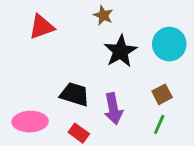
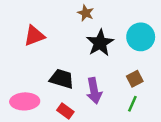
red triangle: (42, 27) -> (34, 36), moved

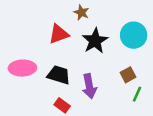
red triangle: (34, 36) -> (59, 34), moved
pink ellipse: (25, 101) -> (22, 68), moved
green line: (132, 104) -> (137, 94), moved

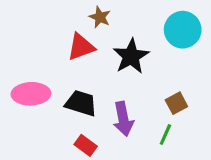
brown star: (81, 12) -> (100, 17), moved
cyan circle: (134, 35) -> (183, 30), moved
green line: (137, 94) -> (165, 134), moved

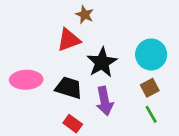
cyan circle: (183, 30) -> (151, 54), moved
black star: (131, 56) -> (102, 62), moved
green line: (165, 134) -> (151, 114), moved, turned -54

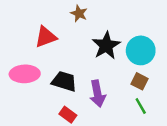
red triangle: (69, 40) -> (46, 37), moved
black star: (102, 62) -> (106, 46), moved
brown square: (150, 88) -> (139, 81), turned -35

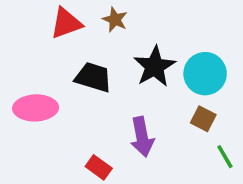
red triangle: (46, 37) -> (66, 23), moved
black trapezoid: (64, 81) -> (93, 77), moved
green line: (141, 106) -> (225, 157), moved

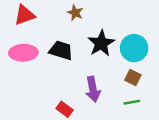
red triangle: (66, 23) -> (25, 15), moved
pink ellipse: (36, 108) -> (23, 53), moved
green line: (225, 157) -> (132, 102), moved, turned -70

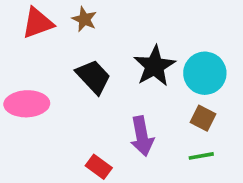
brown star: (75, 13) -> (84, 19), moved
black trapezoid: (61, 50) -> (93, 77), turned 30
pink ellipse: (23, 53) -> (27, 104), moved

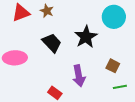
cyan circle: (205, 73) -> (114, 17), moved
green line: (201, 156) -> (120, 87), moved

